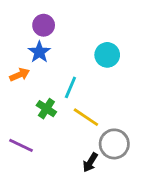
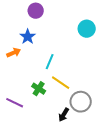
purple circle: (44, 25) -> (36, 11), moved
cyan circle: (107, 55) -> (87, 29), moved
green cross: (46, 109) -> (39, 89), moved

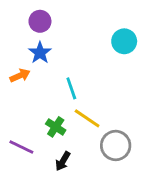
purple circle: (36, 11) -> (40, 21), moved
cyan line: (50, 62) -> (71, 88), turned -42
black arrow: (64, 115) -> (63, 161), moved

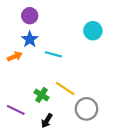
cyan line: (71, 88) -> (53, 54), moved, turned -56

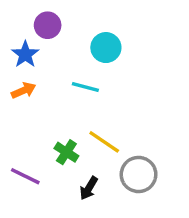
cyan circle: (93, 31) -> (106, 48), moved
blue star: (30, 39) -> (25, 54), moved
black arrow: (47, 121) -> (89, 188), moved

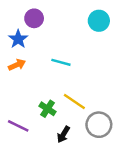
cyan circle: (106, 48) -> (99, 21), moved

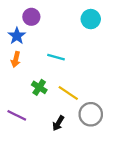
orange arrow: (17, 65) -> (16, 59), turned 128
green cross: (48, 109) -> (39, 87), moved

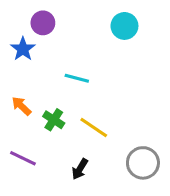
orange arrow: (16, 59) -> (21, 106), moved, turned 120
gray circle: (91, 114) -> (143, 163), moved

